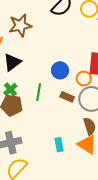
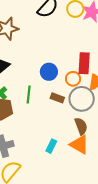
cyan rectangle: (59, 145) -> (51, 146), turned 40

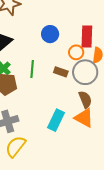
blue circle: (49, 72) -> (50, 34), moved
cyan rectangle: (51, 146) -> (56, 120), size x1.5

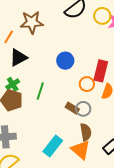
brown rectangle: (61, 72) -> (72, 108), moved
gray circle: (85, 72) -> (83, 109), moved, size x0.6

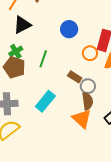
gray circle: (83, 109) -> (88, 86), moved
cyan rectangle: (53, 146) -> (45, 101), moved

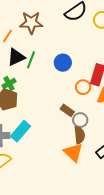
green line: (43, 59) -> (31, 60), moved
cyan rectangle: (45, 101) -> (20, 131), moved

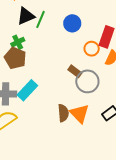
gray circle: (80, 120) -> (87, 81), size x1.5
brown semicircle: (79, 135) -> (63, 113), moved

